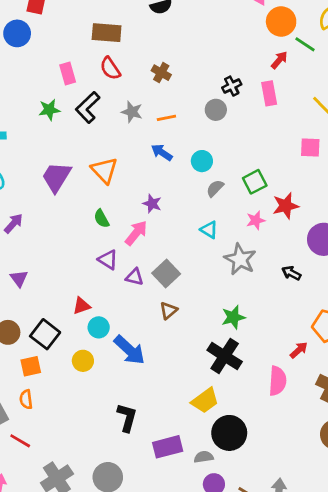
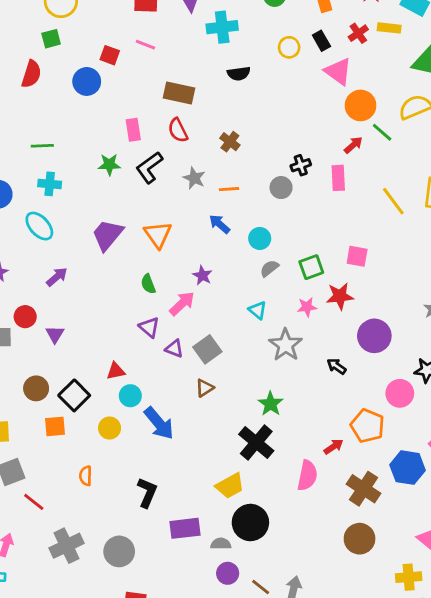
pink square: (310, 147) -> (357, 256), moved
green star: (233, 317) -> (271, 404), turned -30
orange semicircle: (26, 399) -> (86, 476), moved

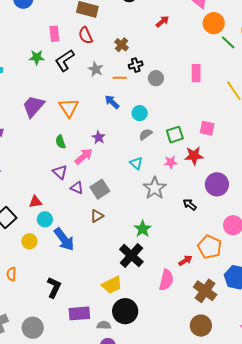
red arrow: (353, 145) -> (162, 22), moved
black cross: (301, 165) -> (136, 65), moved

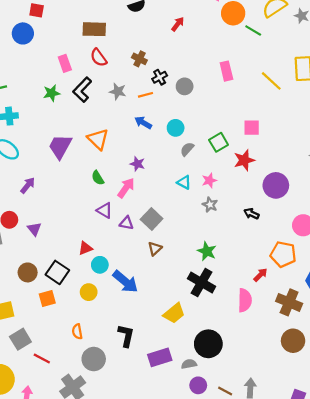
pink star: (171, 162) -> (209, 180), moved
gray star: (155, 188) -> (210, 205), size x0.6
yellow trapezoid: (112, 285) -> (174, 313), moved
gray circle: (33, 328) -> (94, 359), moved

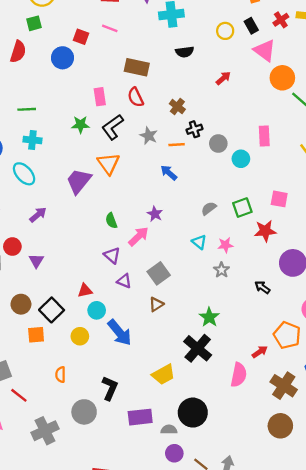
cyan circle: (176, 128) -> (241, 159), moved
orange triangle: (98, 139) -> (108, 164), moved
purple triangle: (126, 223) -> (124, 281), moved
gray circle: (94, 359) -> (84, 412), moved

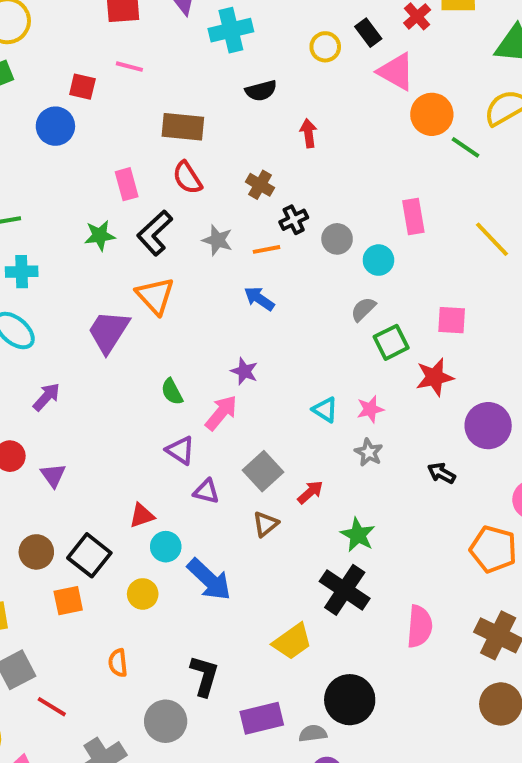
red arrow: (223, 78) -> (308, 133), moved, turned -49
gray semicircle: (209, 208) -> (363, 309), moved
red arrow: (260, 352) -> (310, 492), moved

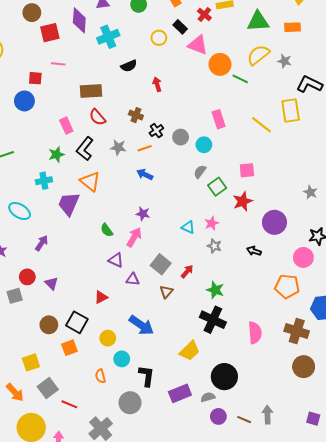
cyan cross: (22, 272) -> (44, 181), moved
cyan circle: (166, 547) -> (122, 359), moved

